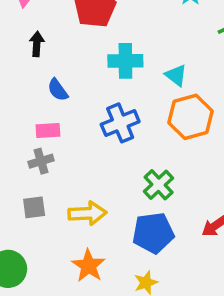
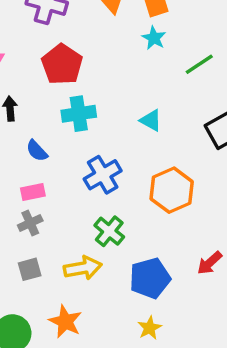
cyan cross: (125, 61) -> (79, 114), moved
orange hexagon: (191, 117) -> (172, 190), moved
green cross: (159, 185) -> (109, 231), moved
orange star: (89, 266) -> (65, 322), moved

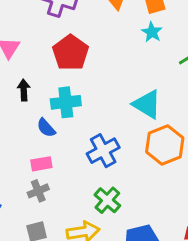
cyan cross: (79, 114) -> (66, 102), moved
cyan triangle: (151, 120) -> (147, 104), size x1.5
orange hexagon: (172, 190) -> (165, 145), moved

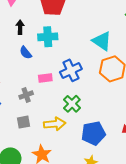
blue semicircle: (46, 128) -> (26, 53), moved
pink rectangle: (41, 164) -> (45, 78), moved

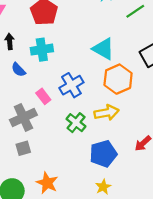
pink rectangle: (45, 78) -> (43, 96), turned 64
gray cross: (26, 95) -> (23, 117), size x1.6
yellow arrow: (55, 124) -> (107, 113), moved

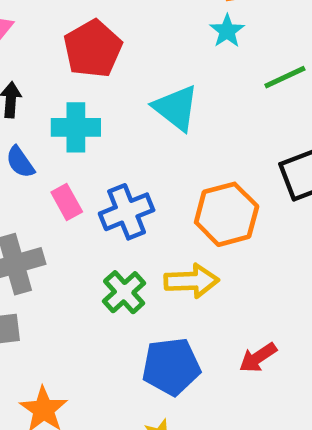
cyan triangle: (103, 49) -> (176, 108), moved
pink rectangle: (43, 96) -> (67, 202), moved

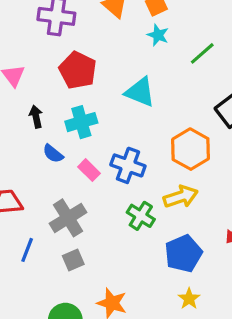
blue cross: (127, 212) -> (128, 165), turned -32

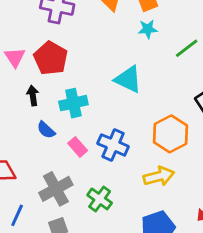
cyan star: (158, 35) -> (148, 29), turned -30
red pentagon: (78, 70) -> (51, 58), moved
green cross: (141, 216) -> (100, 199), moved

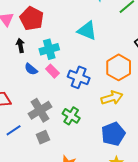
pink rectangle: (78, 147) -> (52, 71), moved
blue line: (17, 215) -> (14, 130), turned 35

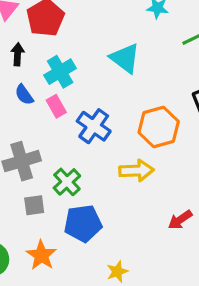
cyan cross: (49, 49) -> (60, 72), turned -30
blue pentagon: (113, 134) -> (83, 223), moved
gray square: (43, 137) -> (34, 205), moved

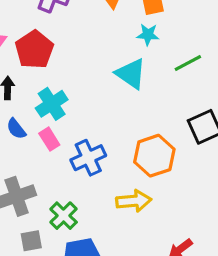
cyan triangle: (125, 58) -> (131, 74), moved
blue cross: (94, 126) -> (88, 158), turned 32

